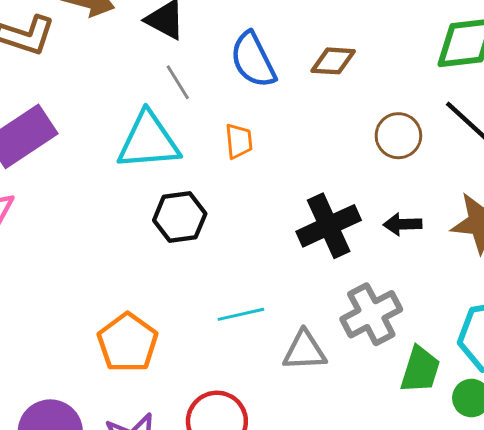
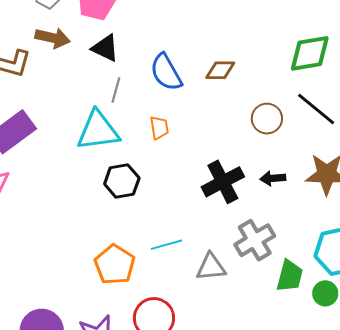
gray line: (178, 82) -> (116, 90), turned 50
orange pentagon: (128, 343) -> (115, 265), moved

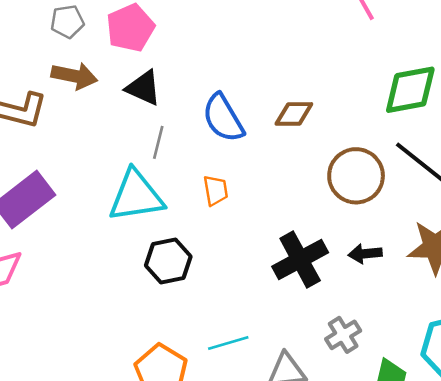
brown circle: (267, 119) -> (356, 176), size x1.4
gray cross: (255, 240) -> (343, 335), size x0.7

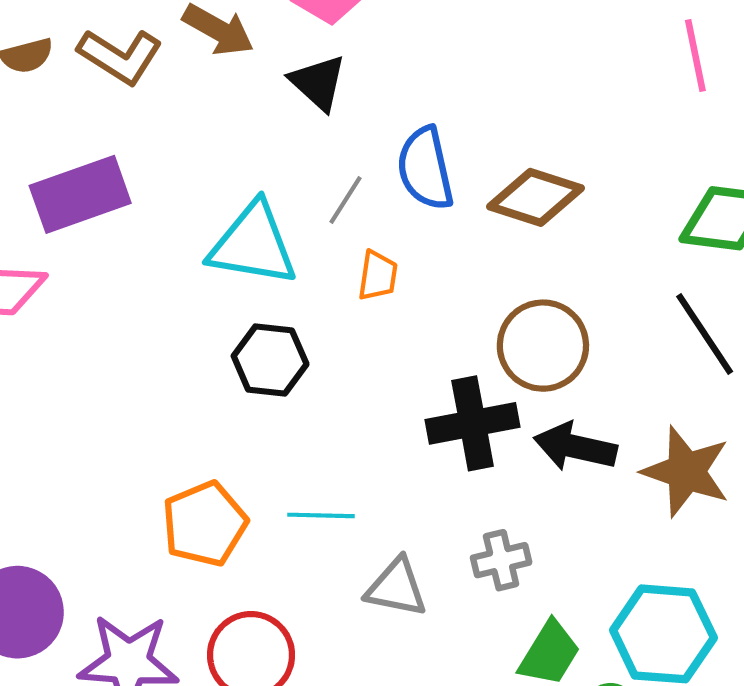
brown diamond: (294, 114) -> (536, 197), size x1.4
gray line: (158, 142) -> (346, 200), moved
brown circle: (356, 176) -> (543, 346), moved
black arrow: (365, 254) -> (575, 447), size x1.5

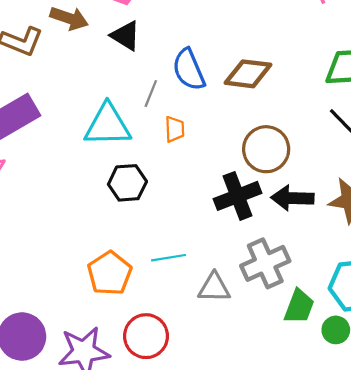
gray cross: (501, 560) -> (265, 263), size x1.6

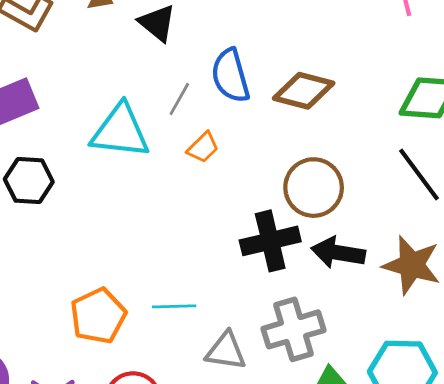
orange trapezoid: (175, 129) -> (203, 147), turned 40
black hexagon: (127, 183) -> (29, 181), moved

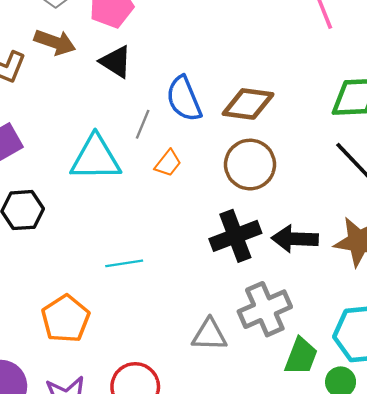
brown circle: (314, 188) -> (250, 165), moved
cyan line: (174, 306) -> (124, 263), moved
orange pentagon: (98, 316) -> (65, 319), moved

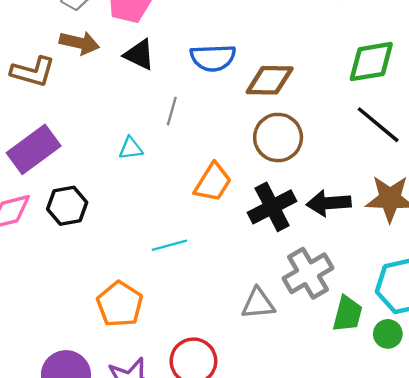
blue semicircle: (184, 99) -> (213, 58), moved, turned -63
cyan triangle: (96, 158) -> (131, 148), size x0.5
orange trapezoid: (168, 163) -> (213, 182), moved, size x1.5

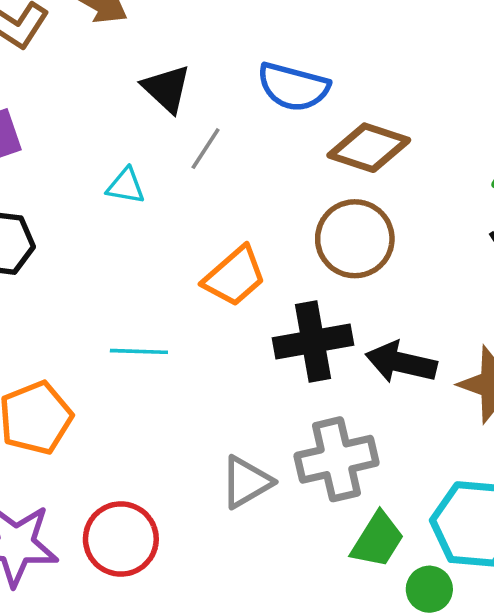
black triangle: (139, 55) -> (166, 89), moved
gray triangle: (258, 304) -> (246, 482), turned -42

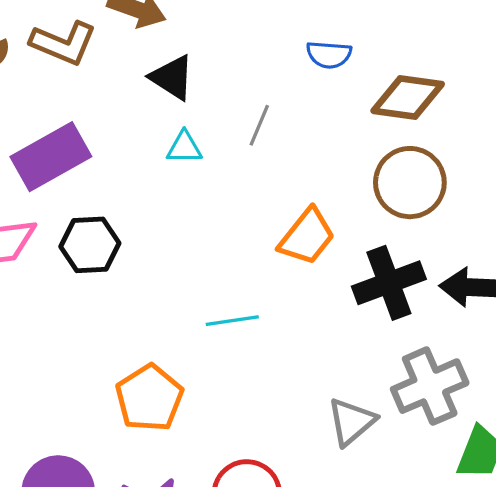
blue semicircle: (293, 87) -> (329, 55), size x0.7
black triangle: (166, 89) -> (172, 77), moved
cyan triangle: (126, 186) -> (184, 147), moved

